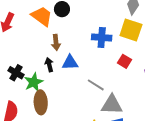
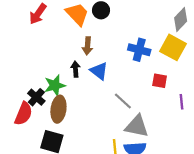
red square: (125, 61) -> (160, 81), turned -32
blue triangle: (70, 63) -> (99, 71), turned 30
black cross: (16, 73) -> (36, 97), moved

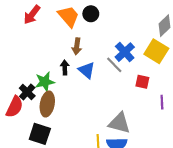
blue cross: (139, 50) -> (125, 52), turned 30
gray line: (123, 101) -> (114, 65), moved

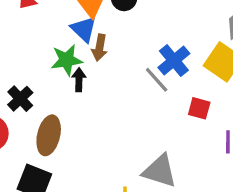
blue triangle: (87, 70) -> (84, 29), moved
green star: (45, 82) -> (67, 60), moved
black cross: (27, 92) -> (20, 99), moved

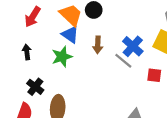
brown arrow: (100, 48) -> (98, 45), moved
black arrow: (79, 80) -> (27, 52), moved

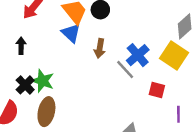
green star: (62, 57) -> (43, 81), moved, turned 30

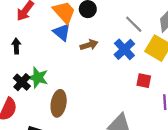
brown arrow: (100, 48) -> (89, 45), turned -114
gray line: (125, 69) -> (134, 24), moved
brown ellipse: (46, 112) -> (59, 103), moved

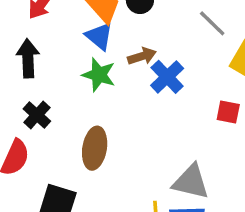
black arrow: (16, 46) -> (28, 58), size x1.5
blue cross: (124, 49) -> (167, 77), moved
green star: (38, 78) -> (99, 75), moved

